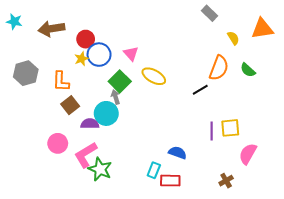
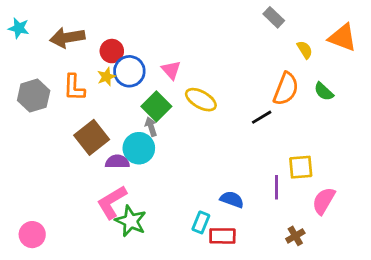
orange triangle: (262, 29) -> (343, 38), turned 30
orange L-shape: (61, 81) -> (74, 87), moved
brown square: (70, 105) -> (92, 137), size x1.4
purple line: (212, 131) -> (276, 187), moved
pink circle: (58, 143) -> (32, 235), moved

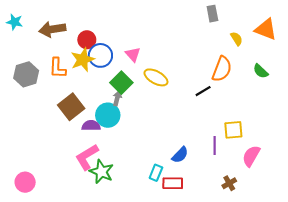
gray rectangle: (274, 17) -> (212, 14), turned 35
yellow star: (106, 77) -> (83, 60), size x1.6
green semicircle: (324, 92) -> (261, 71), moved
gray arrow: (151, 127) -> (117, 98), turned 32
blue semicircle: (232, 199) -> (180, 155), turned 114

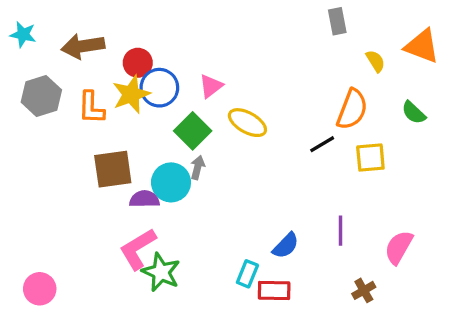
pink triangle: (133, 54) -> (211, 86), turned 35
gray hexagon: (26, 74) -> (41, 96), moved
gray arrow: (117, 98) -> (198, 167), moved
brown square: (71, 107) -> (113, 169), turned 30
yellow square: (233, 130) -> (370, 157), moved

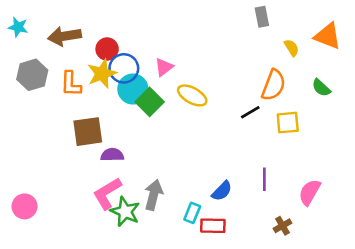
gray arrow: (198, 167) -> (154, 195), moved, size x1.6
cyan circle: (171, 182) -> (133, 89), moved
pink circle: (40, 289) -> (25, 206), moved

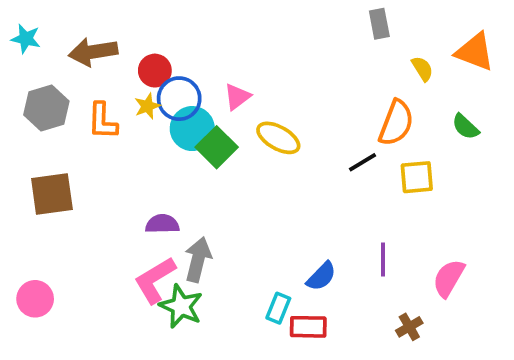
yellow star: (102, 74) -> (147, 106), size x0.6
brown square: (88, 132) -> (52, 194), moved
gray arrow: (154, 195) -> (198, 259), moved

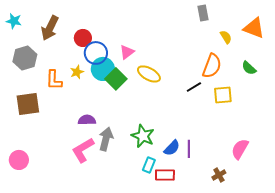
brown arrow: (93, 52) -> (50, 28), turned -55
yellow star: (147, 106) -> (77, 72), moved
orange L-shape: (102, 121) -> (54, 80), moved
purple line: (383, 259) -> (189, 149), moved
green star: (181, 306) -> (143, 136), moved

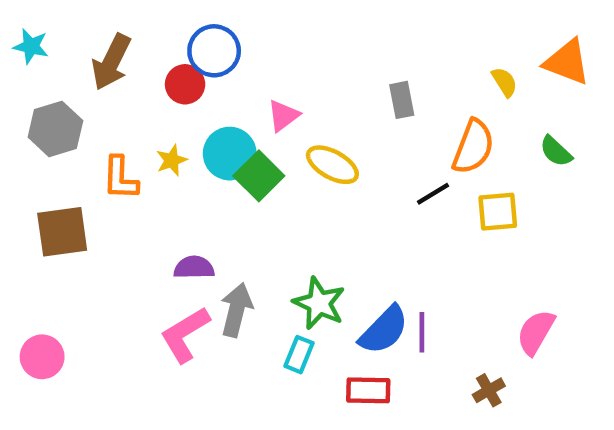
gray rectangle: (203, 13) -> (402, 100), moved
blue circle: (96, 53) -> (214, 51), moved
blue semicircle: (172, 148) -> (384, 330), size x1.4
cyan rectangle: (149, 165) -> (299, 355), moved

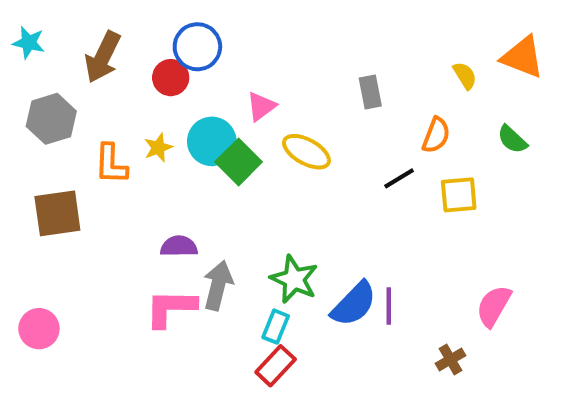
orange semicircle: (473, 147) -> (436, 135), size x0.7
pink L-shape: (185, 334) -> (171, 308), turned 32
red rectangle: (368, 390) -> (276, 366), moved, turned -48

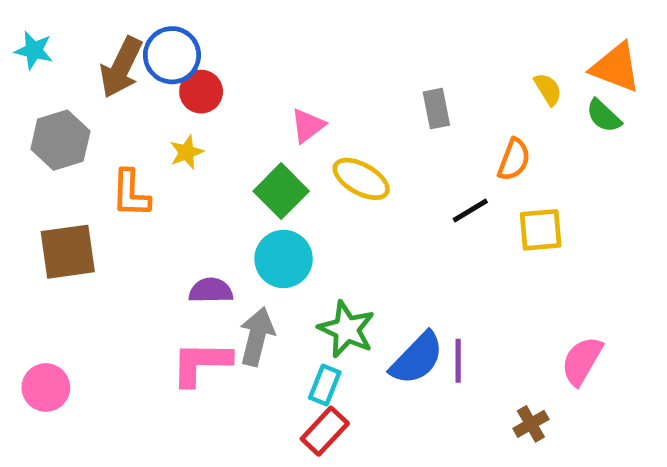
blue circle: (197, 47) -> (172, 55), moved
green semicircle: (512, 139) -> (604, 116), moved
cyan circle: (212, 141) -> (284, 259), moved
yellow star: (158, 148) -> (187, 152), moved

